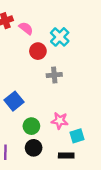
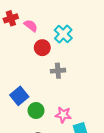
green circle: (31, 126) -> (36, 111), moved

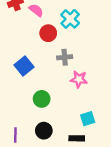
blue square: (19, 96) -> (24, 66), moved
pink star: (63, 115) -> (79, 79), moved

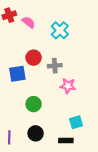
red circle: (48, 33) -> (34, 58), moved
blue square: (24, 66) -> (17, 74), turned 30

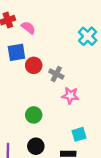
cyan cross: (60, 30) -> (88, 36), moved
gray cross: (55, 66) -> (56, 74), turned 32
blue square: (17, 74) -> (16, 52), moved

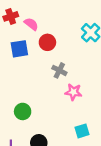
red circle: (34, 65) -> (47, 42), moved
green circle: (34, 115) -> (23, 111), moved

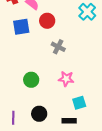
pink star: (73, 92) -> (66, 79), moved
green circle: (23, 111) -> (31, 80), moved

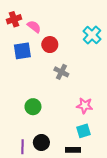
pink star: (66, 79) -> (85, 106), moved
purple line: (13, 118) -> (22, 147), moved

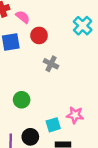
pink star: (85, 106) -> (75, 115), moved
cyan square: (84, 131) -> (53, 125), moved

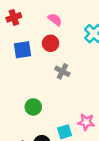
pink semicircle: (23, 17) -> (55, 20), moved

